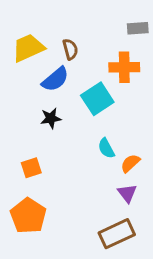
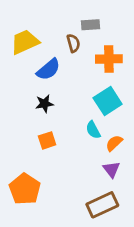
gray rectangle: (138, 28) -> (90, 25), moved
brown semicircle: (70, 49) -> (73, 43), moved
cyan square: (97, 99) -> (108, 101), moved
orange square: (31, 168) -> (47, 140), moved

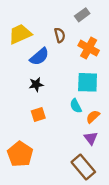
gray rectangle: (90, 25) -> (82, 15), moved, turned -32
orange cross: (109, 59) -> (89, 48), turned 30
cyan square: (108, 101) -> (88, 82), turned 35
brown rectangle: (102, 205) -> (83, 167), turned 75

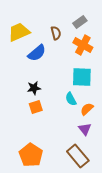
gray rectangle: (82, 15) -> (80, 22), moved
black star: (36, 84) -> (34, 88), moved
orange pentagon: (20, 154) -> (31, 155), moved

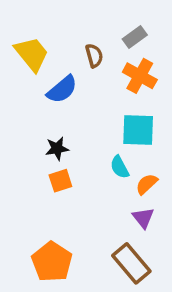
yellow trapezoid: (19, 32) -> (32, 54), turned 75

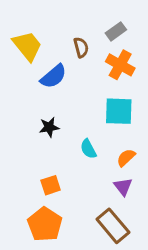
cyan semicircle: (120, 167) -> (88, 149), moved
orange square: (60, 181) -> (51, 185), moved

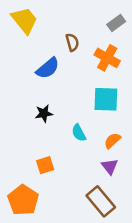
gray rectangle: (116, 31) -> (116, 23), moved
yellow trapezoid: (27, 46) -> (24, 20), moved
orange pentagon: (45, 224) -> (23, 200), moved

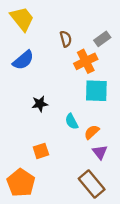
gray rectangle: (116, 23) -> (102, 39), moved
orange cross: (107, 58) -> (86, 61), moved, turned 35
blue semicircle: (48, 68) -> (23, 60), moved
orange semicircle: (112, 141) -> (92, 132), moved

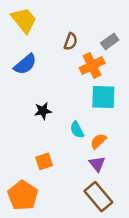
brown semicircle: (66, 39) -> (71, 42), turned 35
purple triangle: (100, 152) -> (97, 164), moved

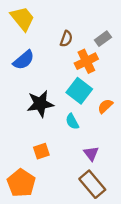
cyan square: (103, 97) -> (79, 91), moved, turned 35
black star: (43, 111) -> (40, 104), size x1.6
orange semicircle: (98, 141) -> (105, 106), moved

